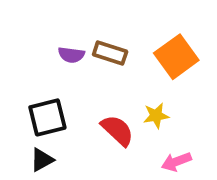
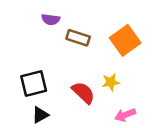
purple semicircle: (71, 55) -> (51, 19), moved
black triangle: (42, 160) -> (40, 115), moved

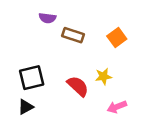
orange square: (125, 40) -> (117, 37), size x0.7
black triangle: (40, 115) -> (26, 107), moved

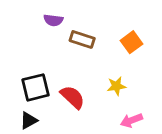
red semicircle: (78, 86) -> (73, 97), moved

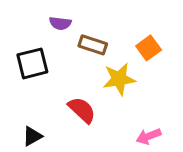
yellow star: (116, 86) -> (119, 79), moved, size x1.5
black square: (35, 87) -> (32, 63), moved

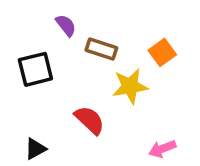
purple semicircle: (60, 23) -> (66, 25), turned -135

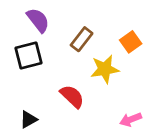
purple semicircle: (66, 25) -> (38, 20), moved, size x1.4
brown rectangle: (101, 49) -> (82, 39), turned -70

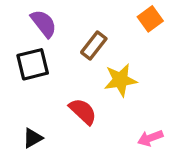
orange square: (131, 42) -> (150, 19), moved

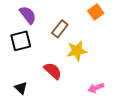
black triangle: (33, 138) -> (21, 88), turned -48

